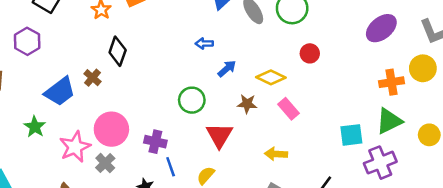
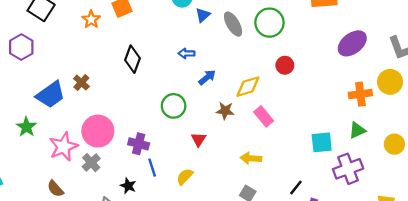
black diamond: (118, 51) -> (132, 59), moved
yellow diamond: (271, 77) -> (248, 87), turned -44
green triangle: (389, 121) -> (357, 130), size x0.7
red triangle: (219, 135) -> (199, 139), size x0.6

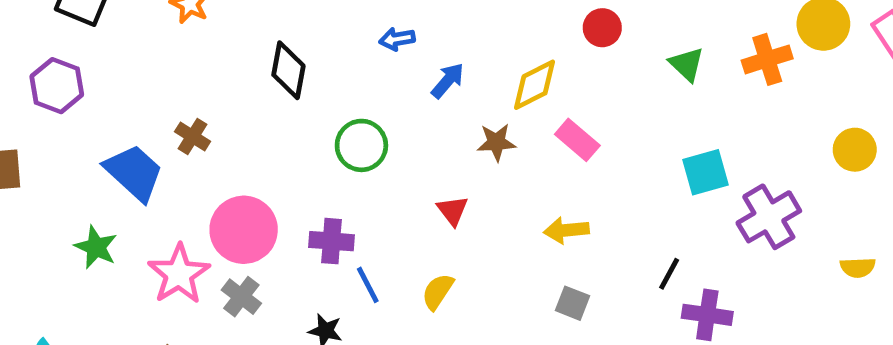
blue trapezoid: (51, 95) -> (134, 172), turned -92
green circle: (174, 106) -> (361, 145), moved
green triangle: (357, 130) -> (687, 64), moved, turned -42

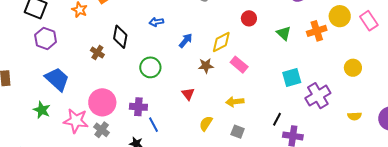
blue arrow: (397, 39) -> (156, 22), moved
purple hexagon: (57, 86) -> (46, 38), moved
brown cross: (193, 136) -> (97, 53), moved
pink star: (179, 274) -> (76, 121), turned -30
yellow semicircle: (438, 292) -> (206, 123), moved

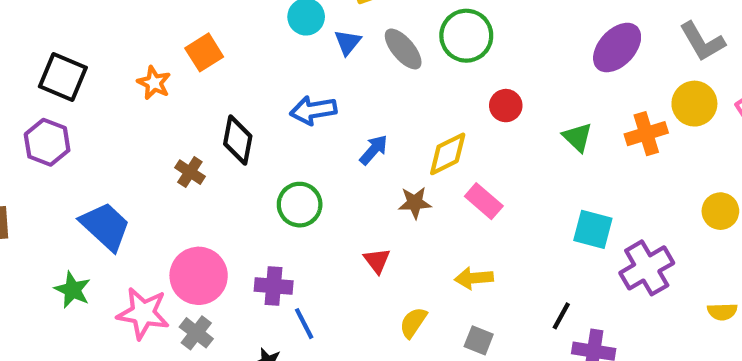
blue arrow: (156, 22) -> (313, 110), size x1.5
purple hexagon: (46, 38) -> (47, 142), moved
cyan square: (292, 77) -> (593, 229), turned 30

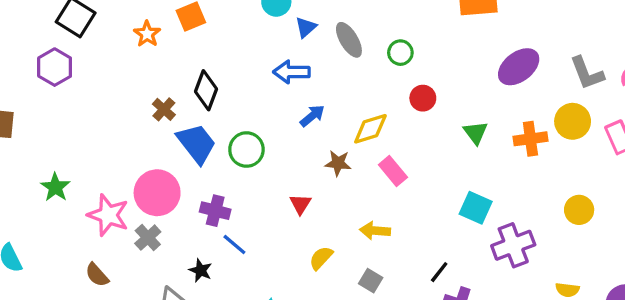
green circle: (466, 36) -> (400, 53), moved, size x0.6
blue arrow: (313, 110) -> (291, 72), moved
blue trapezoid: (105, 226) -> (197, 143), moved
blue line: (304, 324) -> (234, 244), turned -32

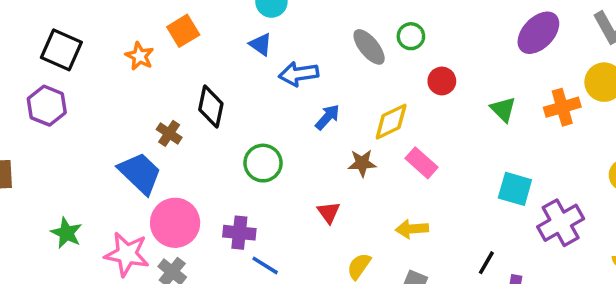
blue triangle: (306, 27) -> (261, 44), moved, turned -35
gray ellipse: (349, 40) -> (369, 47), moved
blue trapezoid: (197, 143) -> (140, 173), moved

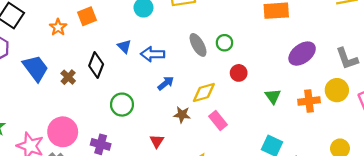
blue triangle: (261, 44) -> (124, 46), moved
blue trapezoid: (140, 173) -> (36, 68), moved

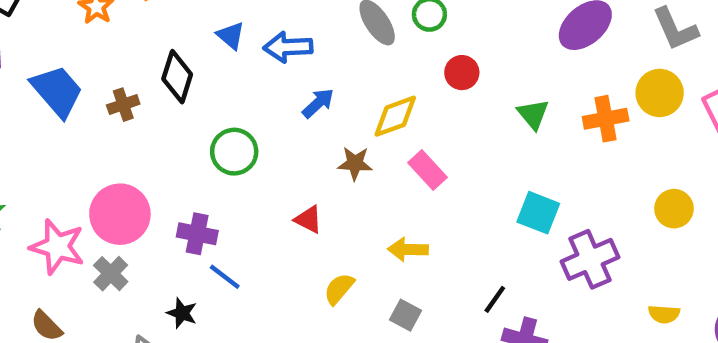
brown cross: (68, 77) -> (123, 105), turned 32
red triangle: (157, 141) -> (308, 220), turned -32

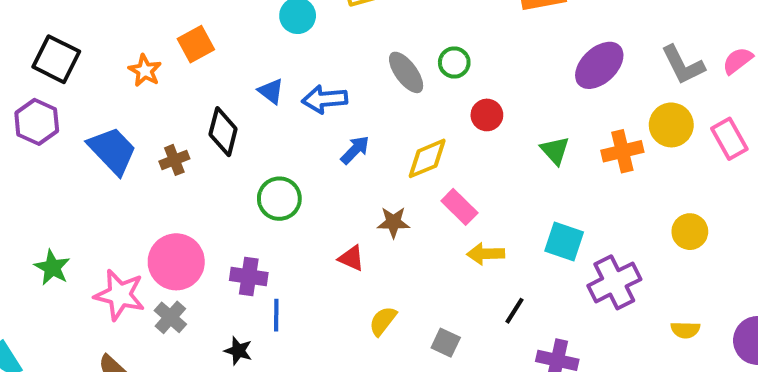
brown star: (355, 163) -> (393, 222), moved
yellow arrow: (408, 249) -> (486, 254), moved
blue line: (225, 277) -> (276, 315), turned 56
black line: (495, 299) -> (515, 311), moved

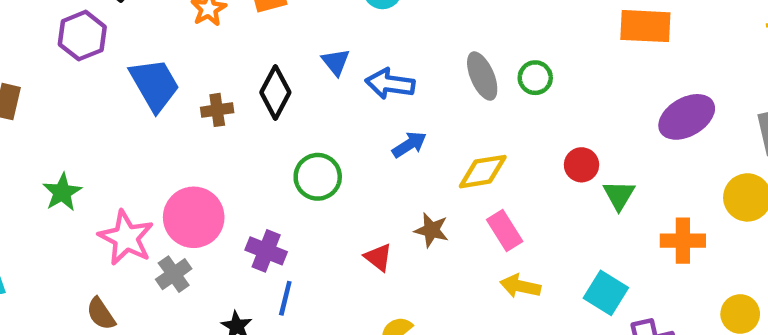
red circle: (487, 115) -> (582, 165), moved
orange cross: (622, 151) -> (683, 241), moved

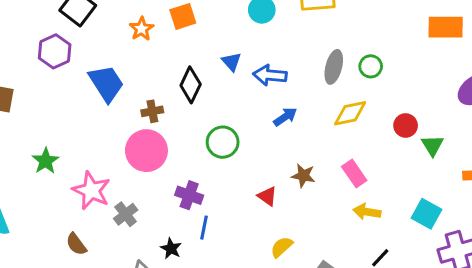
gray ellipse: (482, 76) -> (334, 67), turned 40
brown cross: (217, 110) -> (152, 111), moved
yellow diamond: (483, 172) -> (350, 113), moved
pink circle: (194, 217) -> (146, 151), moved

